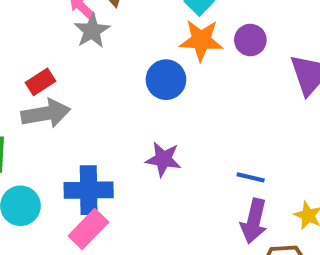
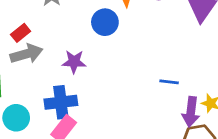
purple star: (163, 159) -> (74, 62), moved
purple arrow: (254, 221) -> (191, 112), moved

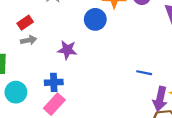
gray arrow: (26, 54) -> (29, 40), size x0.6
blue cross: (61, 102) -> (54, 82), size x0.7

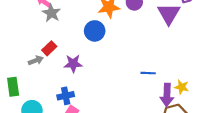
red rectangle: (25, 23) -> (49, 48), moved

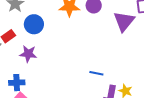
blue circle: (95, 31) -> (34, 24), moved

